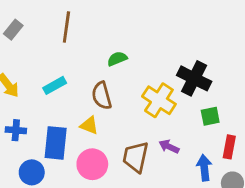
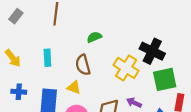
cyan rectangle: (55, 85) -> (47, 58), turned -63
green square: (210, 116) -> (165, 79), size x1.6

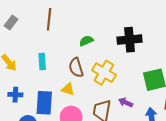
black cross: (152, 51) -> (130, 40), moved, turned -30
yellow cross: (126, 68) -> (104, 73), moved

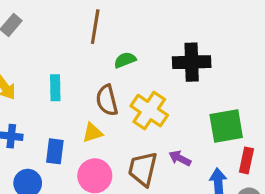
brown line: (49, 19) -> (95, 27), moved
yellow triangle: (68, 89) -> (92, 133), turned -40
blue rectangle: (44, 103) -> (55, 151), size x0.7

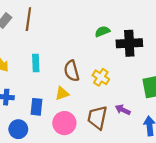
brown line: (95, 27) -> (28, 19), moved
green semicircle: (125, 60) -> (102, 31), moved
yellow cross: (149, 111) -> (101, 77), size x0.7

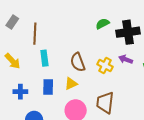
brown line: (28, 19) -> (35, 34), moved
blue rectangle: (36, 107) -> (48, 87), moved
purple arrow: (123, 110) -> (126, 59), moved

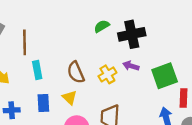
yellow cross: (105, 66) -> (107, 74), turned 35
yellow triangle: (71, 84) -> (69, 98), turned -48

